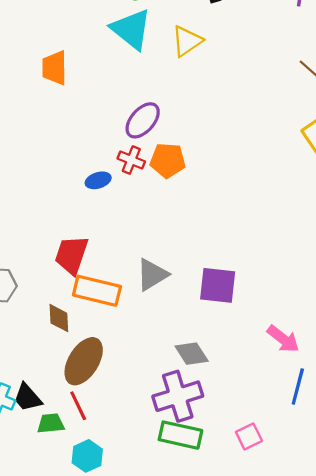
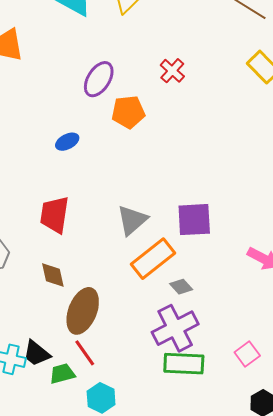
red cross: (131, 160) -> (172, 71), moved, turned 30
orange rectangle: (97, 291) -> (153, 259), moved, turned -42
gray diamond: (192, 354) -> (181, 287), size x0.7

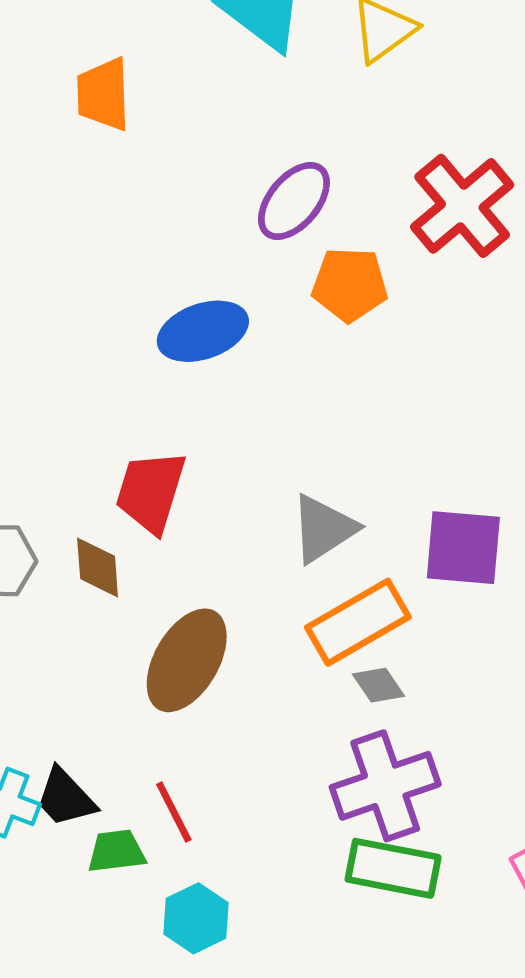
red cross: (172, 71) -> (462, 206), size x1.8
blue ellipse: (67, 142) -> (203, 331), size x1.6
brown diamond: (53, 275) -> (98, 568), moved
gray diamond: (181, 287) -> (379, 685), moved
brown ellipse: (83, 311) -> (187, 660), moved

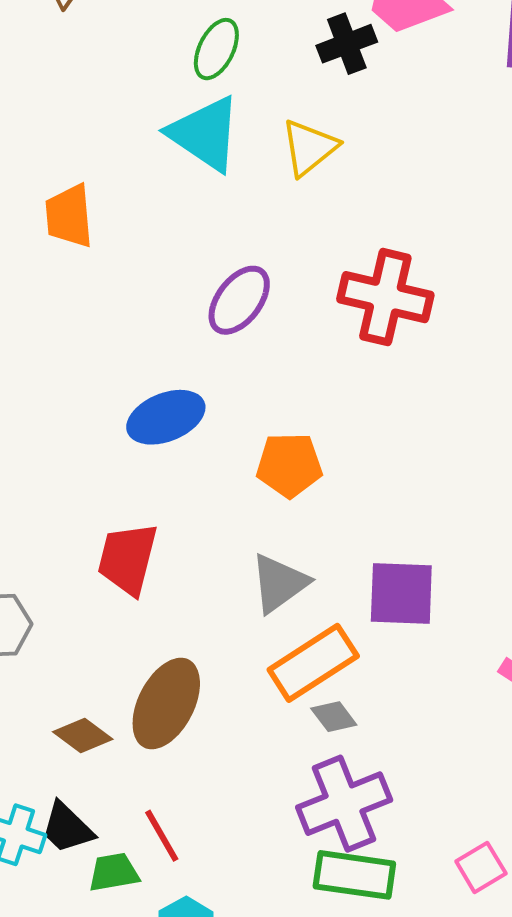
red cross: (462, 206) -> (385, 297), turned -34
orange pentagon: (350, 285) -> (289, 465), moved
brown diamond: (98, 568) -> (83, 735), moved, turned -46

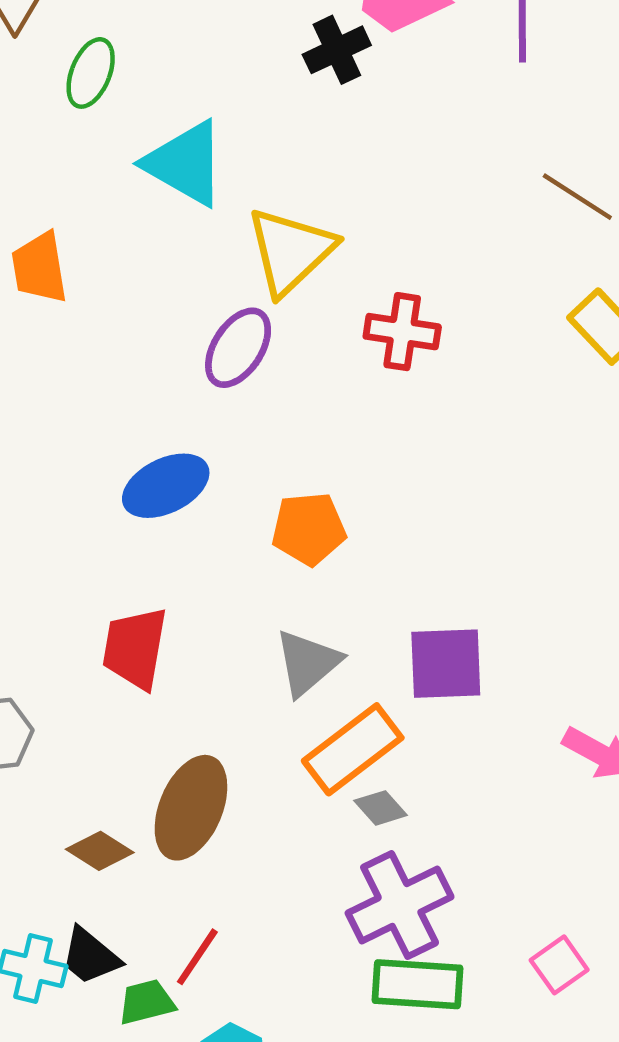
green ellipse: (216, 49) -> (91, 73), moved
yellow triangle: (309, 148) -> (290, 251), moved, size x1.4
red cross: (385, 297) -> (402, 332), size x0.7
red line: (162, 836) -> (197, 957), turned 68

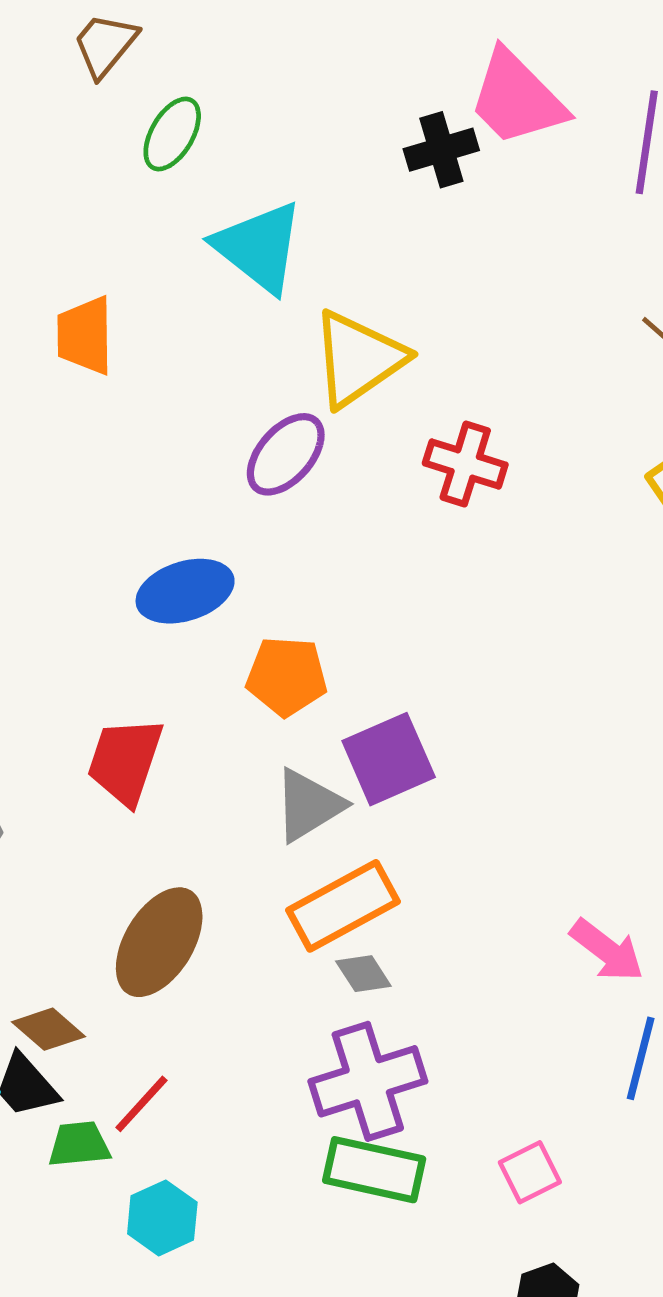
orange pentagon: (309, 529) -> (287, 676), moved
purple square: (446, 664) -> (389, 759), moved, turned -30
brown diamond: (100, 851) -> (49, 1029), moved

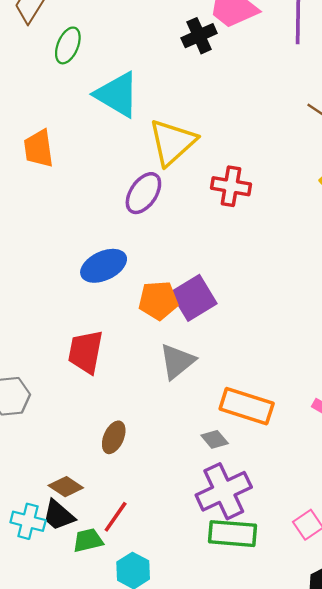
purple square: (389, 759) -> (194, 298), moved
orange rectangle: (343, 906) -> (247, 406), moved, turned 54
brown ellipse: (159, 942) -> (114, 437), size x0.6

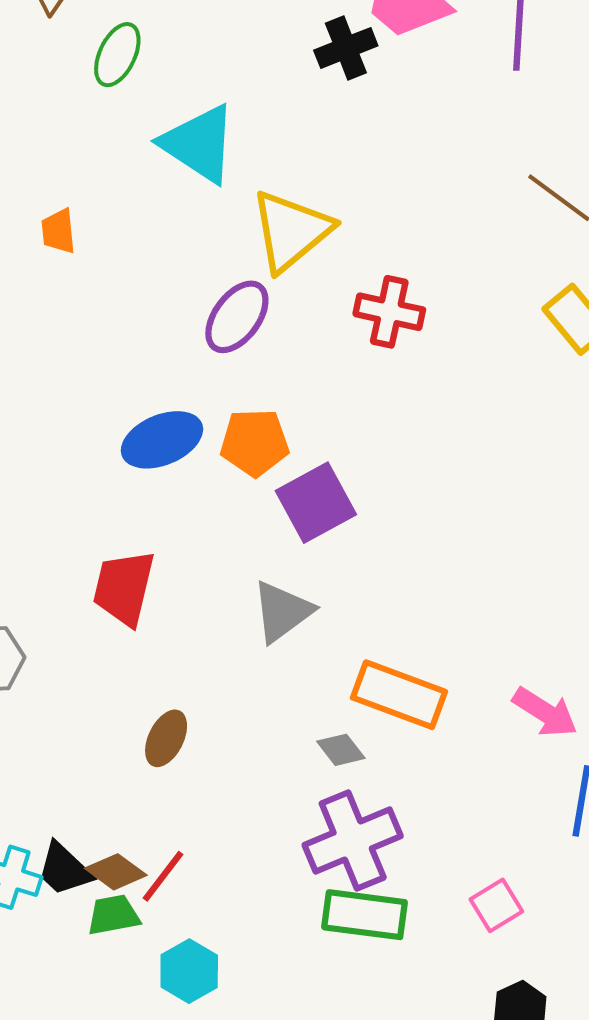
orange trapezoid: (39, 149) -> (58, 231), size x0.7
orange pentagon: (158, 300) -> (255, 443), moved
brown diamond: (66, 487) -> (116, 872), moved

